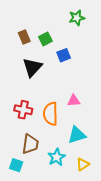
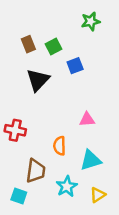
red cross: (23, 110) -> (15, 130), moved
orange semicircle: (50, 114) -> (60, 146), moved, size x0.7

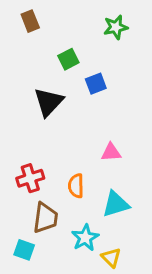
brown rectangle: (28, 44) -> (30, 21), moved
red cross: (15, 130) -> (30, 178), moved, turned -30
yellow triangle: (98, 195) -> (111, 258), moved, turned -42

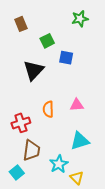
brown rectangle: (30, 21) -> (21, 24), moved
blue square: (96, 84) -> (66, 58), turned 32
orange semicircle: (76, 186) -> (48, 109), moved
cyan square: (24, 250) -> (17, 172), turned 32

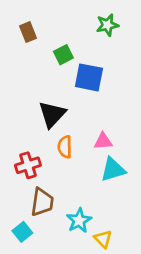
blue square: (66, 58) -> (89, 77), size x1.5
black triangle: (34, 70) -> (52, 114), moved
cyan triangle: (80, 141) -> (113, 170), moved

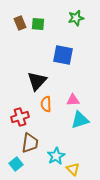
green square: (63, 55) -> (38, 24), moved, turned 32

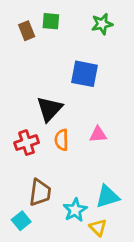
green square: (38, 24) -> (51, 21), moved
red cross: (20, 117) -> (27, 143), moved
cyan triangle: (80, 120) -> (107, 196), moved

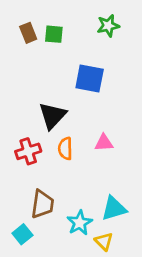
green square: (51, 21) -> (54, 34), moved

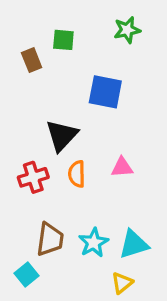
brown rectangle: (28, 33) -> (32, 60), moved
cyan star: (80, 223) -> (94, 243), moved
yellow triangle: (104, 241) -> (122, 283), turned 36

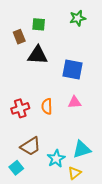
blue square: (105, 92) -> (73, 69), moved
black triangle: (62, 135) -> (38, 55), moved, turned 50
brown trapezoid: (50, 239) -> (31, 146), turned 50
cyan star: (94, 243) -> (56, 159), moved

